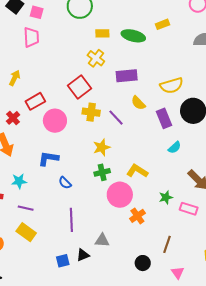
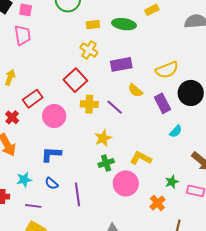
blue semicircle: (65, 183) -> (52, 183), moved
orange cross: (137, 216) -> (157, 203), moved
purple line: (71, 220) -> (77, 194), moved

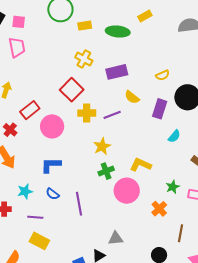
yellow rectangle: (93, 25) -> (85, 26), moved
yellow semicircle: (167, 70) -> (163, 75), size x0.6
purple rectangle: (162, 103) -> (160, 109), turned 48
purple line: (115, 107) -> (112, 115), turned -60

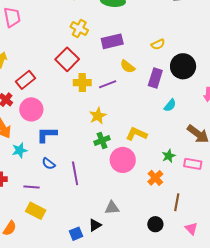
pink circle: (52, 126) -> (31, 109), moved
cyan star: (25, 191) -> (20, 150), moved

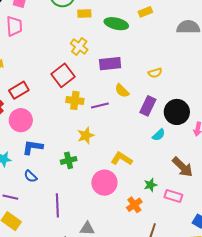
black circle: (183, 66) -> (177, 112), moved
green cross: (102, 140) -> (69, 160), moved
purple line: (75, 173) -> (57, 205), moved

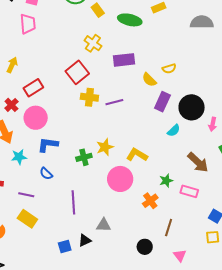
yellow rectangle: (84, 14) -> (98, 10), turned 56
yellow semicircle: (122, 91) -> (149, 80), moved
yellow star: (86, 136) -> (105, 147), moved

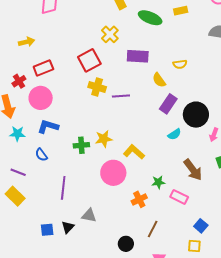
yellow arrow: (12, 65) -> (27, 42), turned 42
yellow semicircle: (169, 69) -> (180, 64), moved
black triangle: (85, 240) -> (68, 227), turned -32

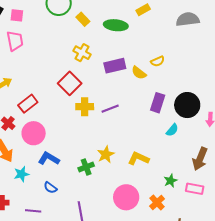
yellow semicircle: (159, 80) -> (139, 73), moved
blue L-shape: (48, 127) -> (49, 159), turned 30
brown arrow: (193, 170) -> (200, 159), turned 75
pink circle: (113, 173) -> (126, 197), moved

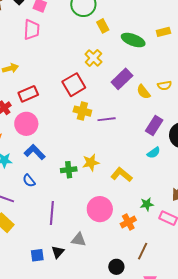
purple rectangle: (115, 66) -> (122, 79), turned -45
cyan semicircle: (172, 130) -> (154, 153), moved

